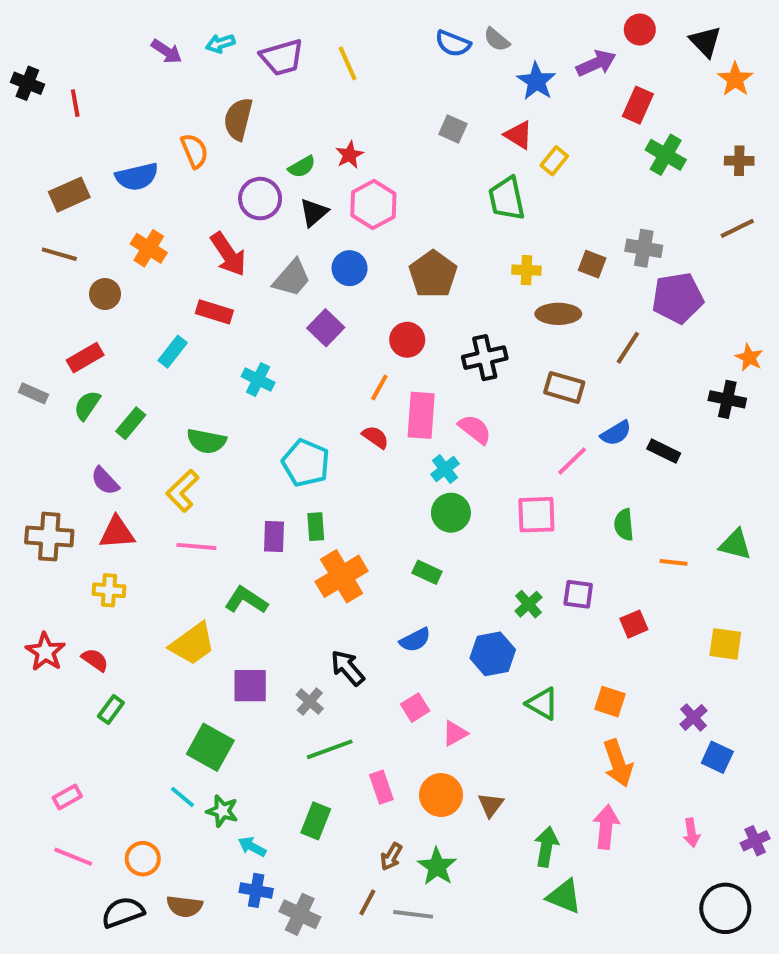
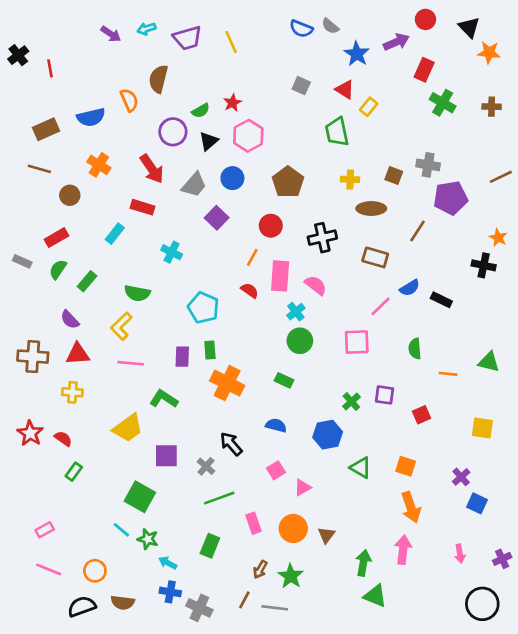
orange star: (735, 79) -> (489, 52), turned -30
black cross: (27, 83) -> (18, 55), turned 30
brown line: (737, 228) -> (501, 177), moved
orange cross: (342, 576) -> (227, 383), turned -32
blue semicircle: (415, 640) -> (276, 425), turned -138

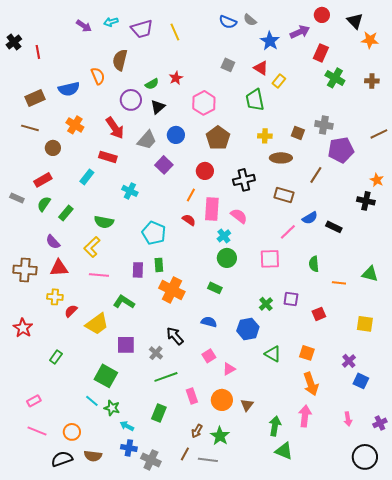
pink hexagon: (248, 136) -> (204, 103), moved
red semicircle: (63, 439) -> (71, 311), moved, turned -80

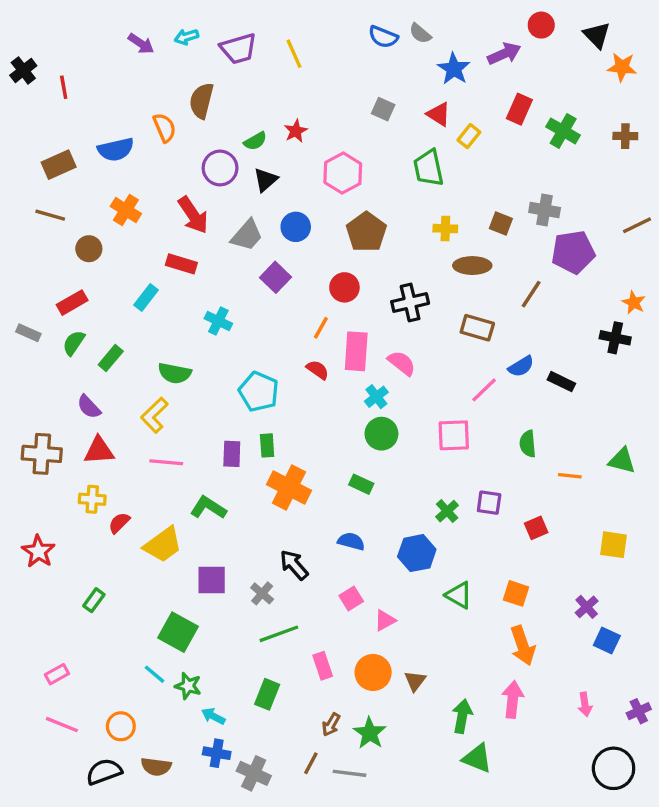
red rectangle: (321, 53) -> (519, 109), moved

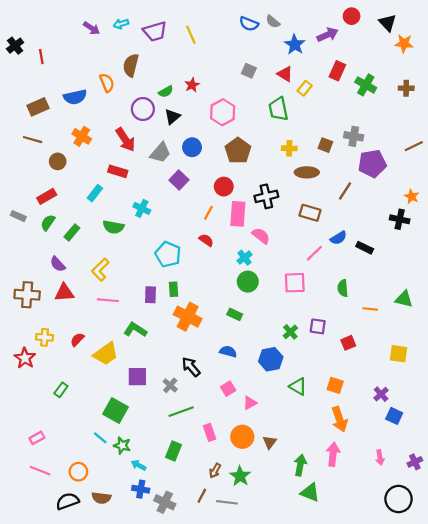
pink rectangle: (356, 351) -> (238, 214), moved
green semicircle: (175, 373) -> (113, 227), moved
yellow cross: (92, 499) -> (45, 337), moved

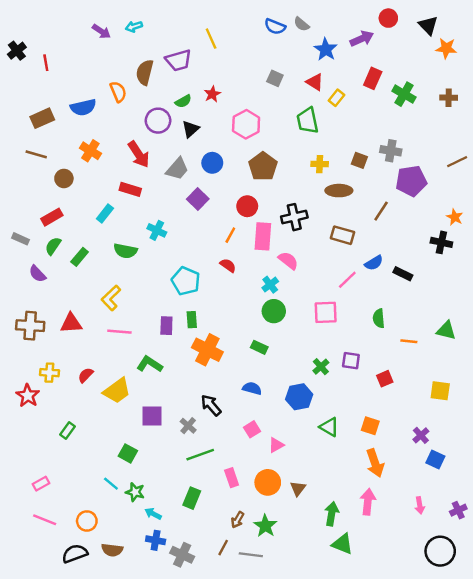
purple trapezoid: (155, 31) -> (178, 60), moved
purple semicircle: (58, 264) -> (37, 274), moved
green square: (116, 411) -> (128, 453), size x0.7

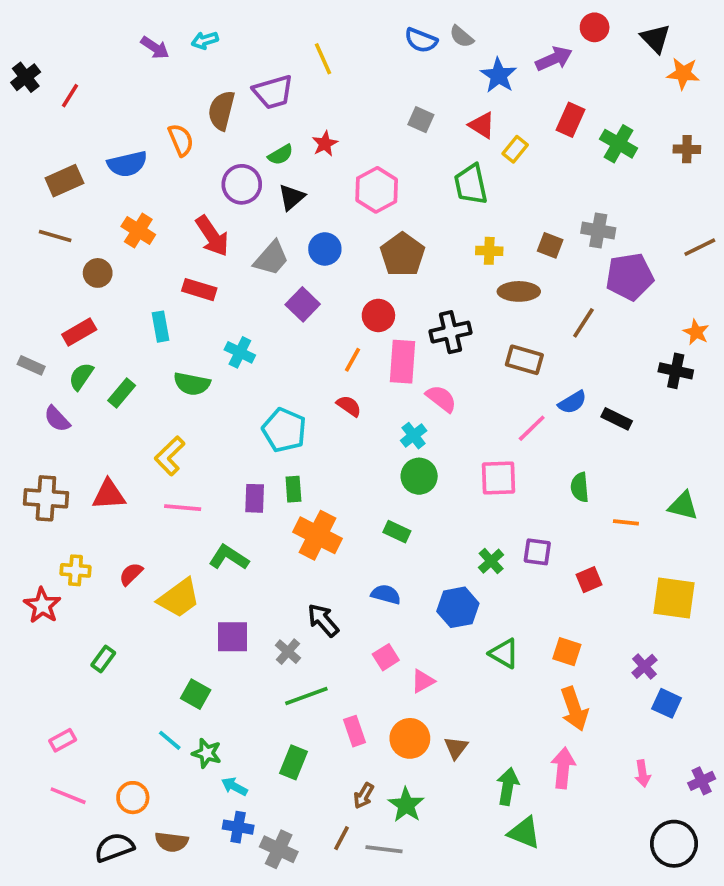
red line: (46, 63) -> (70, 96), turned 42
cyan rectangle: (105, 213) -> (160, 327), turned -48
yellow square: (440, 391) -> (674, 598), size x1.4

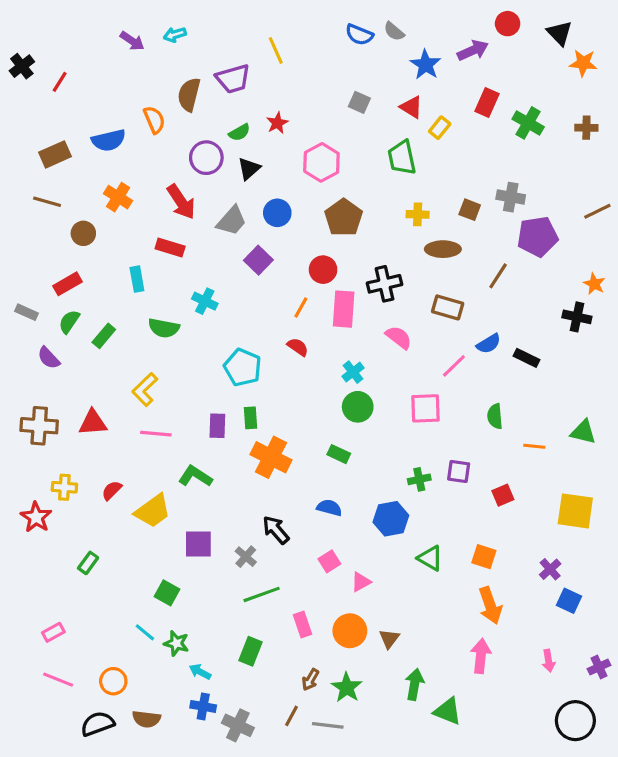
pink semicircle: (441, 399) -> (399, 337), moved
green cross: (491, 561) -> (419, 479), turned 30
green arrow: (508, 786) -> (415, 684), moved

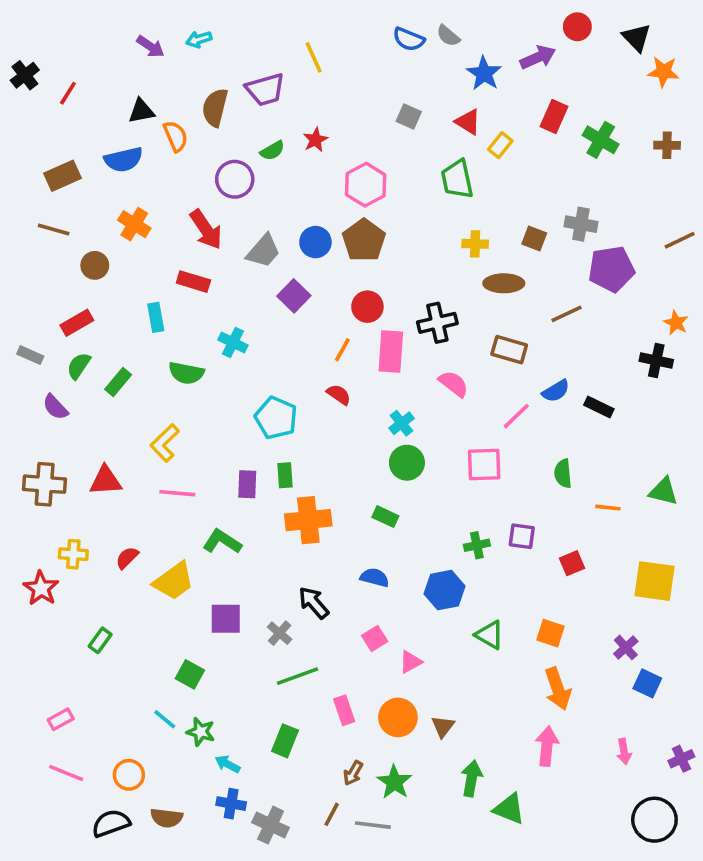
black triangle: (249, 169) -> (141, 111), moved, turned 30
brown pentagon: (344, 218) -> (364, 240), moved
brown line: (498, 276) -> (567, 314), turned 32
orange cross: (271, 457) -> (308, 520), turned -33

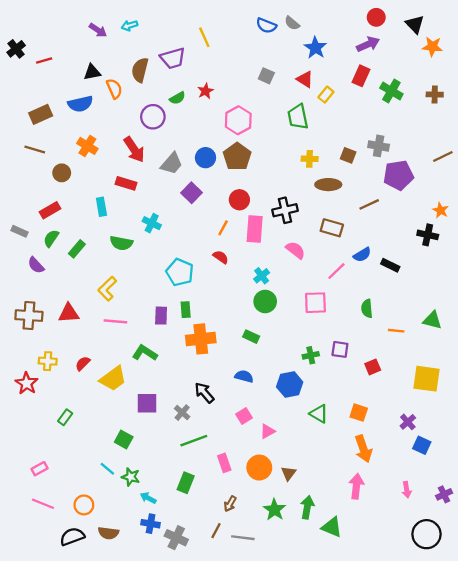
purple arrow: (538, 57) -> (368, 44), moved
red line: (68, 93) -> (44, 61), turned 42
green star: (394, 782) -> (274, 510), moved

